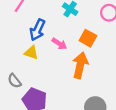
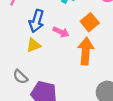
orange square: (88, 38) -> (90, 22), turned 30
yellow triangle: (31, 53) -> (34, 45), turned -32

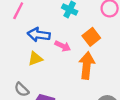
blue arrow: (37, 21) -> (39, 35), turned 80

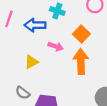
blue arrow: (39, 35) -> (35, 25), moved

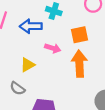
orange square: (81, 34) -> (79, 35), turned 35
gray semicircle: (23, 93) -> (17, 88), moved

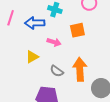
orange arrow: (79, 64) -> (80, 69), moved
gray semicircle: (17, 88) -> (57, 71), moved

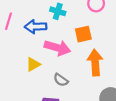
pink arrow: (54, 42) -> (57, 48), size x1.6
orange arrow: (80, 69) -> (95, 63), moved

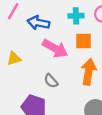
cyan cross: (58, 11) -> (76, 16), moved, turned -32
yellow triangle: (33, 64) -> (14, 59), moved

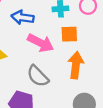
gray semicircle: (51, 81) -> (38, 76), size x1.5

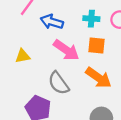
orange arrow: (76, 65) -> (98, 78), turned 110

